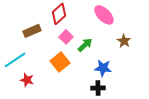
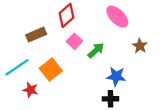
orange square: (60, 62) -> (51, 70), moved

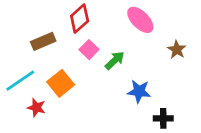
brown star: (140, 46) -> (177, 50), moved
black cross: (110, 99) -> (163, 118), moved

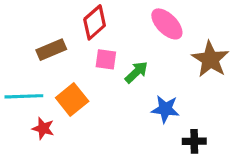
pink square: (89, 50) -> (106, 59), turned -36
brown star: (177, 50) -> (210, 59), size x1.6
cyan line: (20, 81) -> (24, 96), turned 32

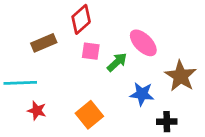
pink ellipse: (167, 24) -> (143, 43), moved
brown star: (210, 59) -> (181, 76), moved
orange square: (72, 99) -> (89, 115), moved

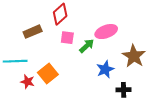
pink ellipse: (143, 43) -> (106, 32), turned -65
blue star: (142, 94) -> (105, 69), turned -30
orange square: (89, 115) -> (48, 73), moved

